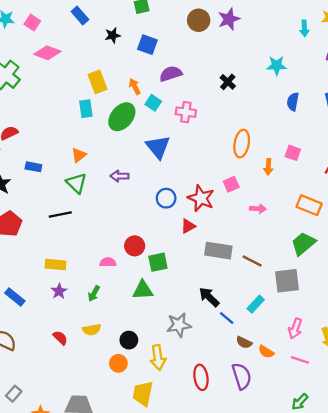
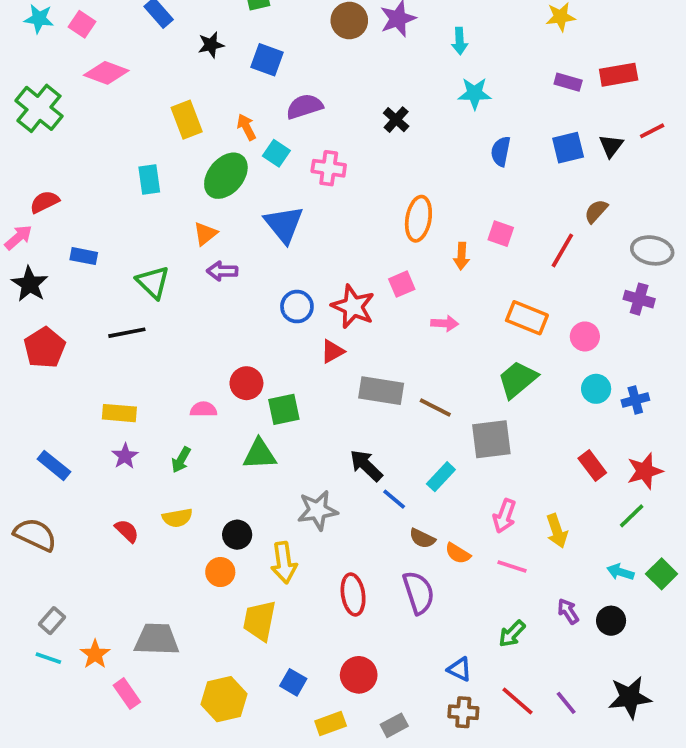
cyan arrow: (304, 28) -> (460, 41), moved
cyan rectangle: (86, 109) -> (149, 179), moved
orange triangle: (79, 155) -> (205, 234), moved

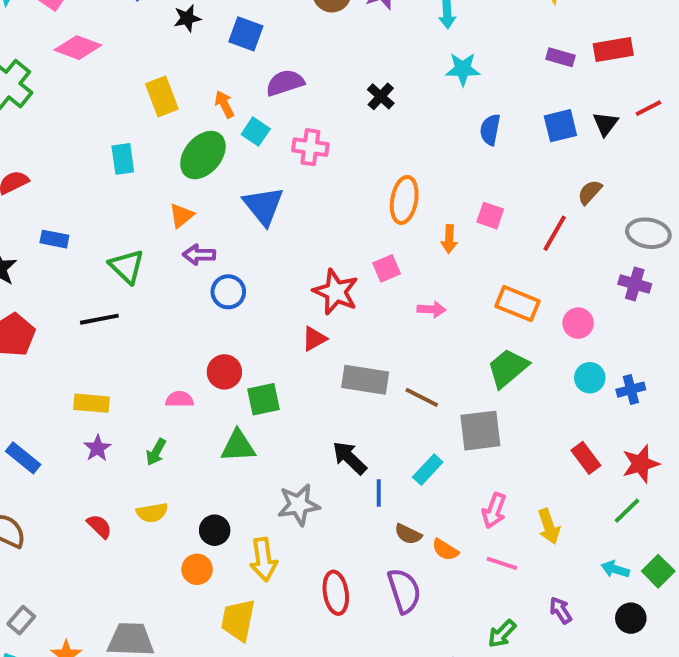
blue circle: (297, 307) -> (228, 292), moved
blue line: (394, 499) -> (379, 493), turned 50
black circle: (611, 621) -> (631, 618), moved

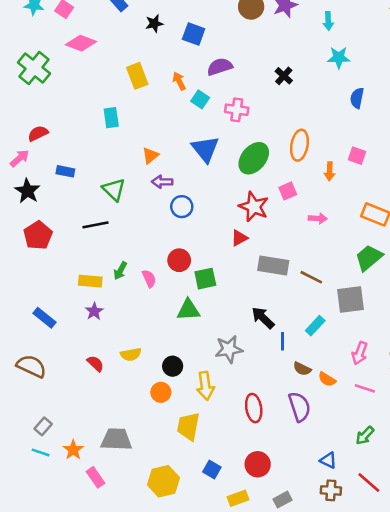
green ellipse: (203, 155) -> (254, 158), moved
pink semicircle: (179, 399) -> (149, 279), turned 66
green arrow: (156, 452) -> (120, 271), moved

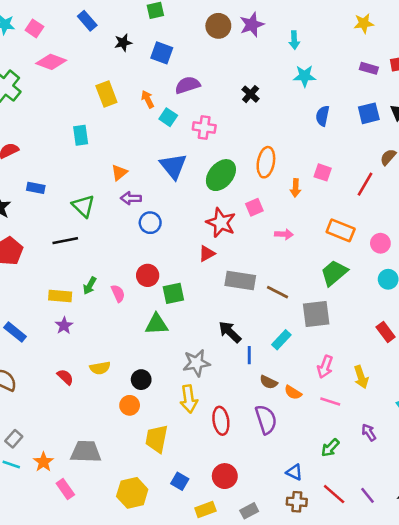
yellow arrow: (205, 386) -> (189, 399), moved

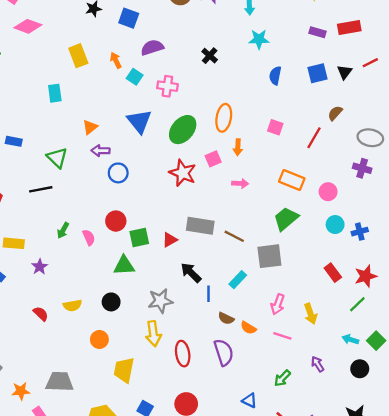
orange arrow: (296, 188) -> (238, 147), moved
red triangle: (207, 254) -> (170, 240), moved
yellow rectangle: (60, 296) -> (14, 243), moved
black circle: (141, 380) -> (111, 302), moved
orange star: (43, 462) -> (21, 391), turned 30

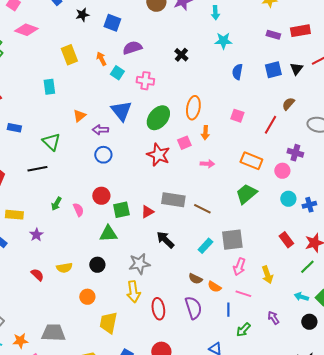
purple arrow: (101, 151) -> (100, 130), moved
purple cross: (362, 168) -> (295, 153), moved
gray square: (269, 256) -> (232, 240), moved
blue line: (208, 294) -> (228, 310), moved

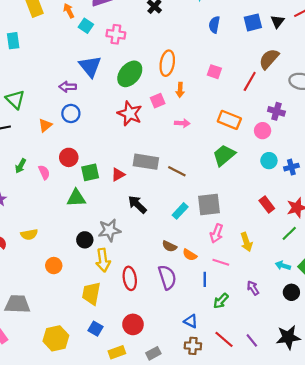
brown semicircle: (288, 104) -> (269, 59), size x1.5
orange triangle: (79, 116) -> (45, 125), moved
black circle: (97, 265) -> (85, 240), moved
yellow trapezoid: (108, 323) -> (91, 293), moved

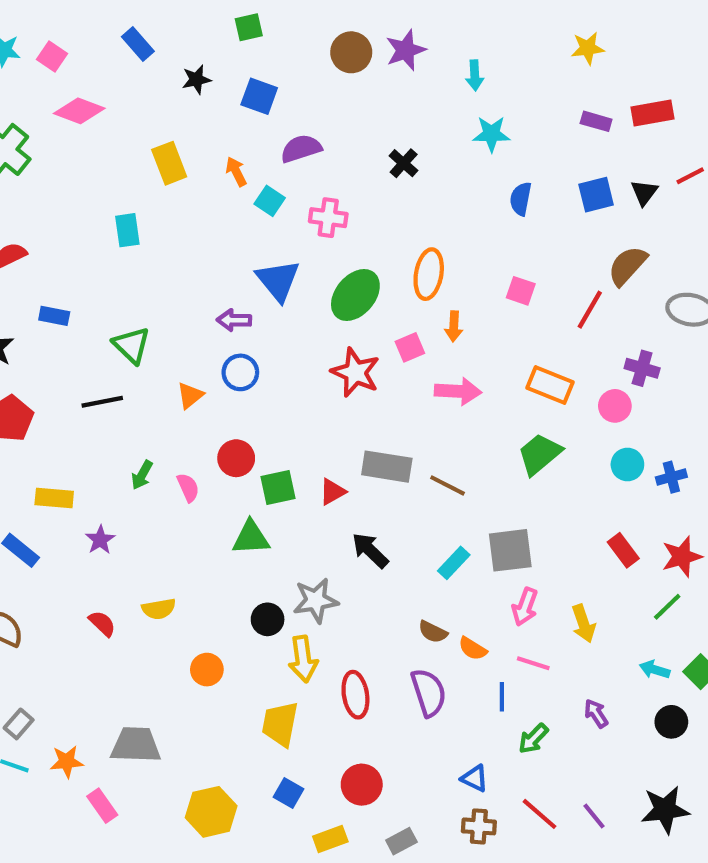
pink arrow: (182, 123) -> (458, 391), size x1.5

